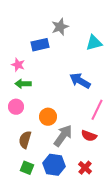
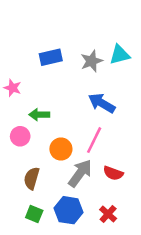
gray star: (60, 27) -> (92, 61), moved
pink star: (18, 65) -> (13, 88), moved
green arrow: (23, 84) -> (39, 115), moved
pink line: (97, 110) -> (94, 140), moved

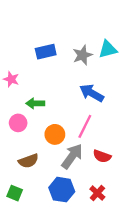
brown semicircle: (32, 178) -> (28, 161), turned -126
green square: (34, 214) -> (15, 193), moved

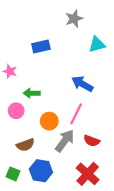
gray star: (82, 55) -> (74, 19), moved
blue hexagon: (62, 190) -> (41, 171), moved
red cross: (97, 193) -> (88, 174), size x1.6

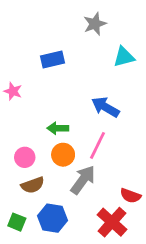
green arrow: (32, 93) -> (58, 128), moved
pink circle: (16, 111) -> (25, 157), moved
red semicircle: (92, 141) -> (131, 196), moved

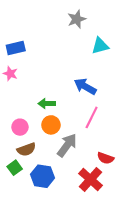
blue rectangle: (53, 59) -> (16, 48), moved
pink line: (97, 145) -> (92, 117), moved
green square: (17, 222) -> (15, 168), moved, turned 32

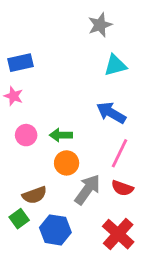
cyan triangle: (100, 46) -> (115, 65), moved
pink circle: (20, 127) -> (26, 135), moved
red semicircle: (106, 158) -> (122, 188), moved

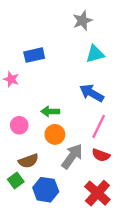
blue rectangle: (21, 63) -> (34, 55), moved
pink circle: (26, 135) -> (19, 125), moved

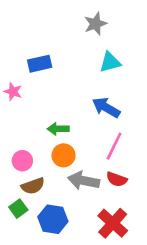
pink circle: (19, 125) -> (22, 161), moved
gray arrow: (72, 156) -> (83, 181), turned -115

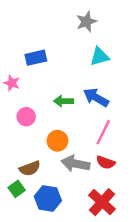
green arrow: (58, 129) -> (63, 101), moved
pink circle: (22, 161) -> (26, 117), moved

